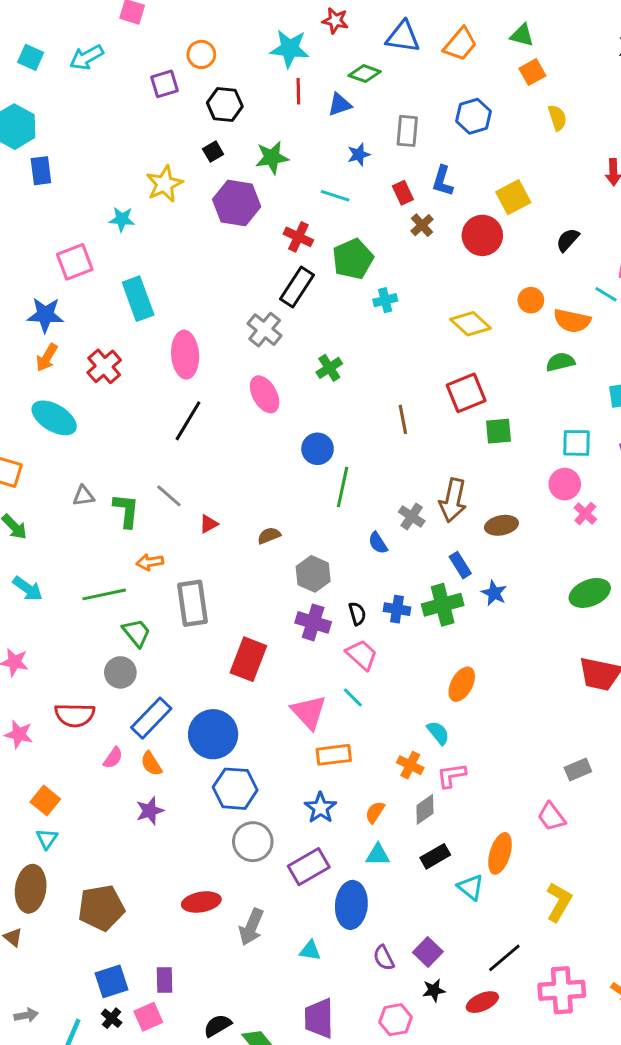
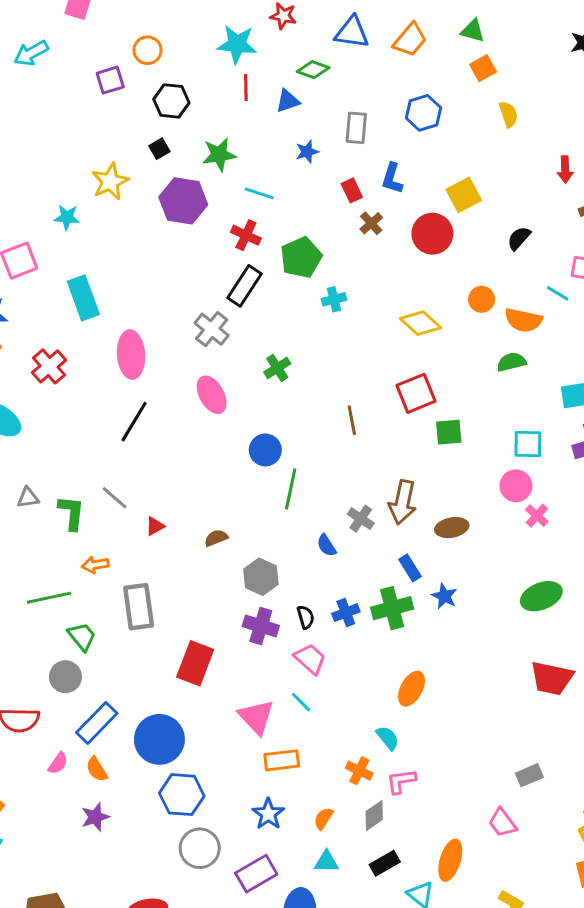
cyan line: (335, 196) -> (259, 193), moved
blue cross: (397, 609) -> (346, 613), turned -30

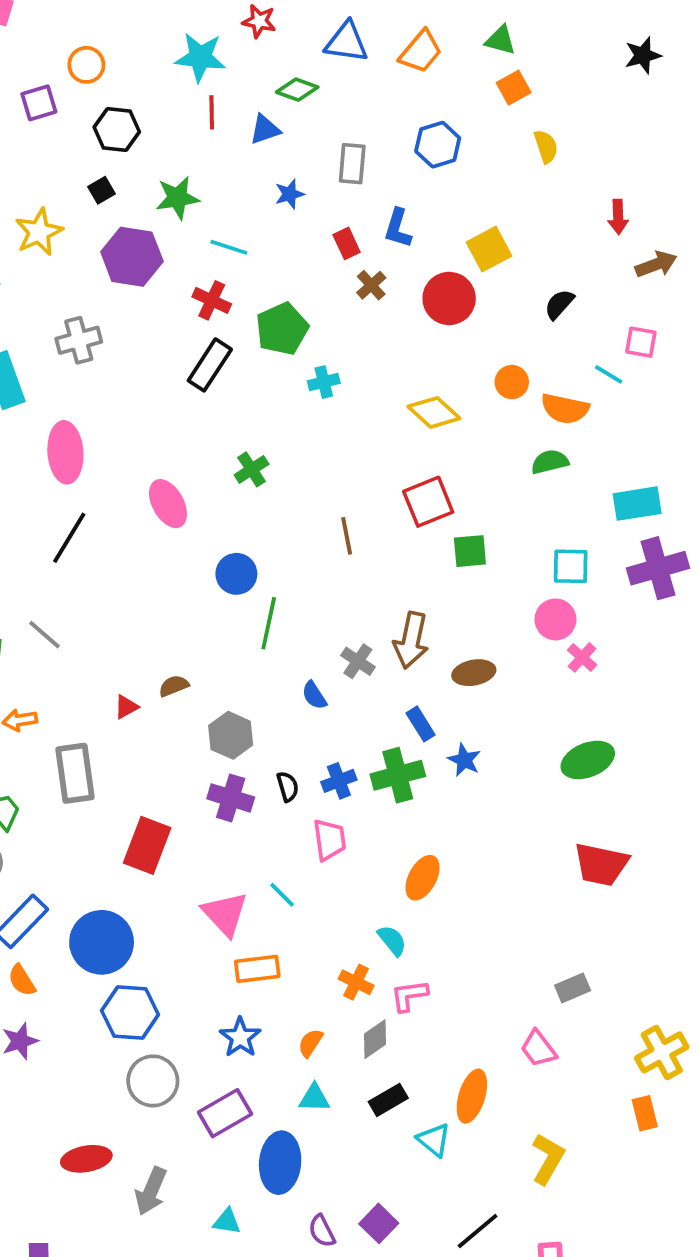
gray cross: (212, 329) -> (79, 340), moved, turned 36
red triangle: (155, 526) -> (126, 707), moved
pink trapezoid: (310, 659) -> (329, 840), moved, turned 40

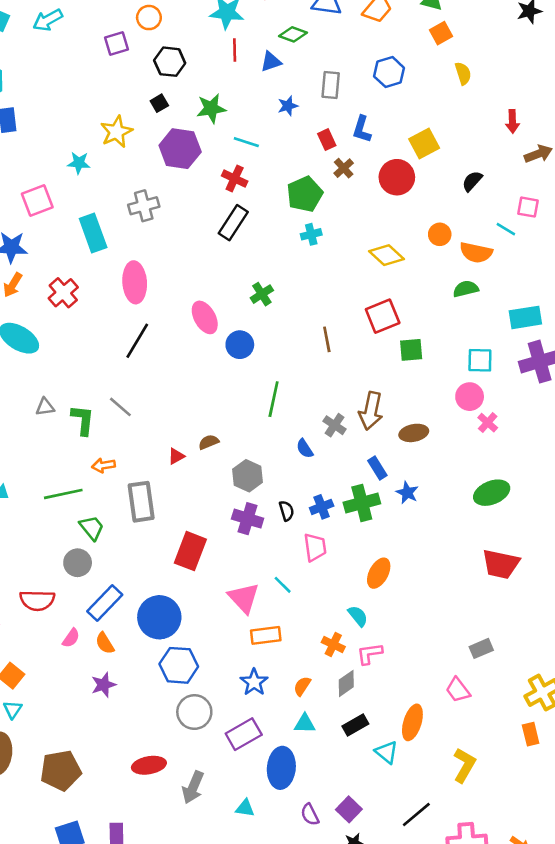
green pentagon: (282, 329) -> (305, 194), moved
blue circle: (236, 574) -> (240, 345), moved

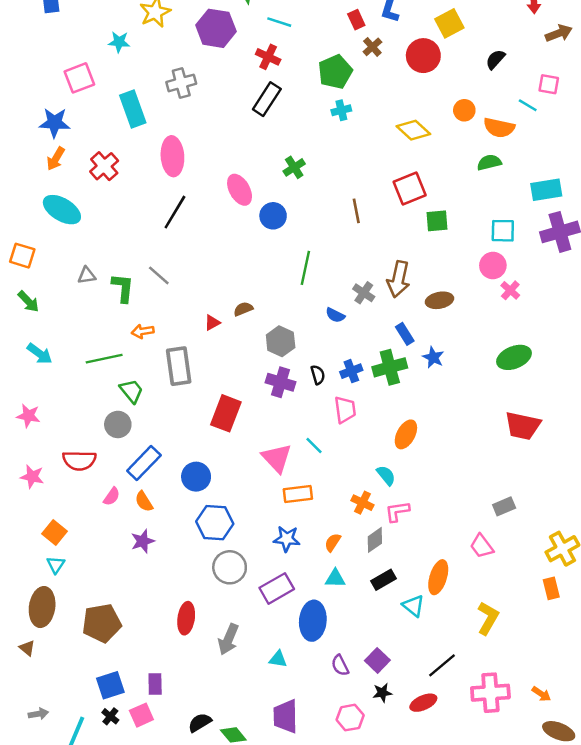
blue semicircle: (305, 449) -> (335, 315), turned -30
blue circle: (159, 617) -> (196, 477), size x0.7
blue star: (254, 682) -> (287, 539), turned -30
red ellipse: (149, 765) -> (186, 618), turned -72

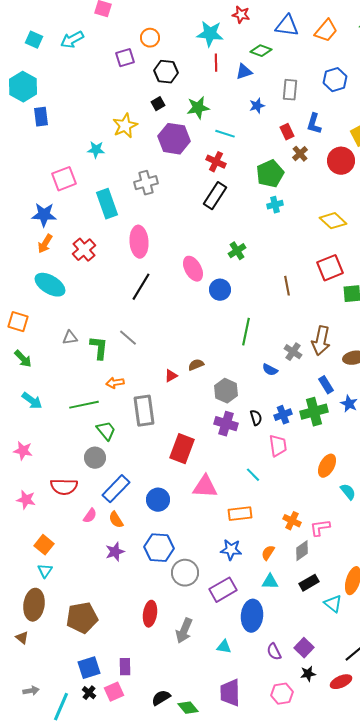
pink triangle: (277, 458) -> (205, 487), moved, turned -44
cyan semicircle: (386, 475) -> (348, 492), moved
blue hexagon: (215, 523) -> (159, 548), moved

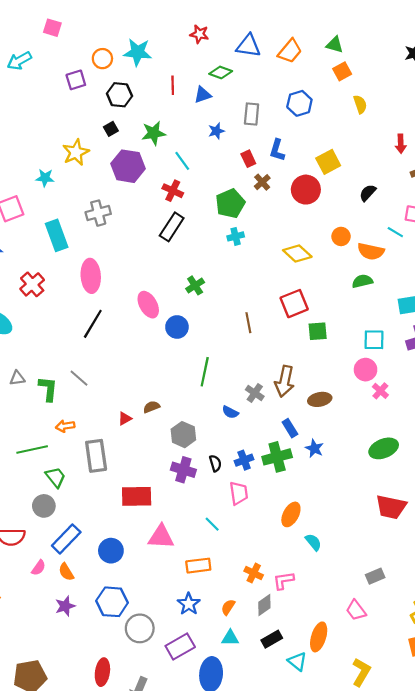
cyan star: (210, 34) -> (138, 52), moved
cyan line: (225, 134) -> (182, 161), turned 36
red rectangle: (182, 449) -> (137, 496), turned 68
blue star: (231, 550) -> (189, 604), turned 30

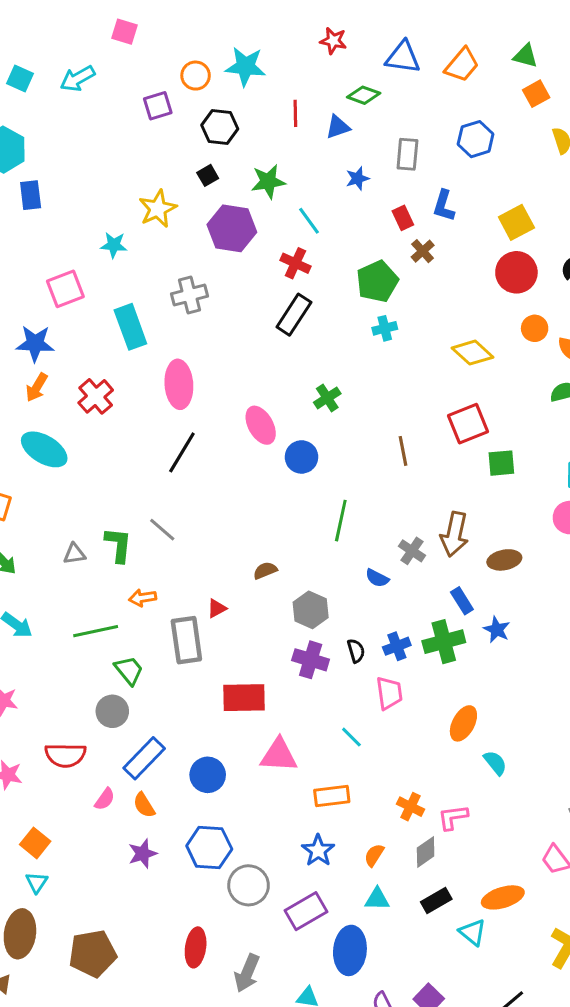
red circle: (306, 190) -> (516, 272), moved
gray triangle: (17, 378) -> (74, 554), moved
red triangle: (125, 419) -> (217, 608), moved
orange ellipse: (319, 637) -> (503, 897), turned 56

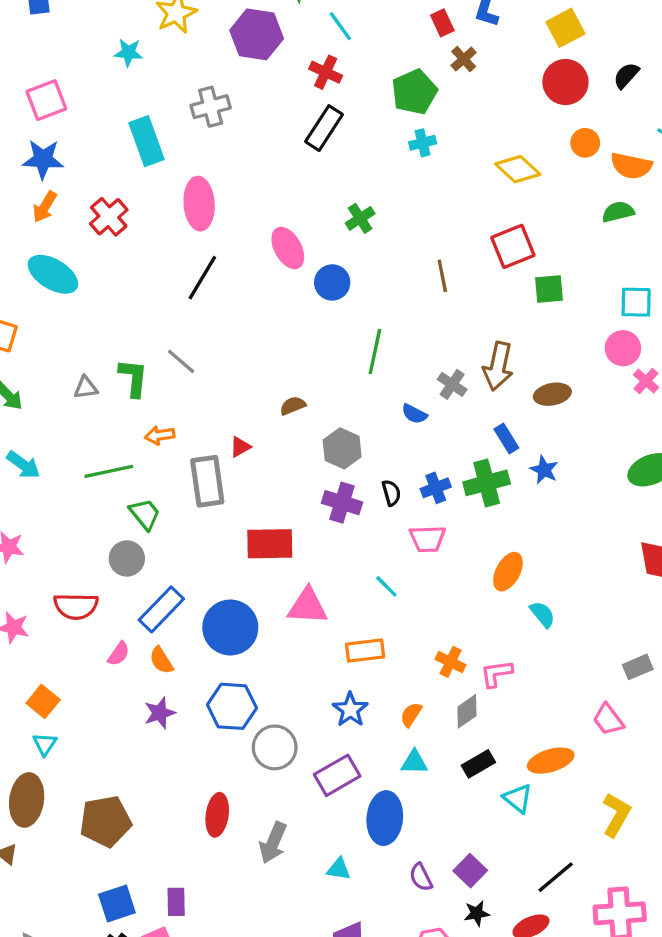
pink square: (65, 289) -> (46, 100), moved
pink trapezoid: (389, 693) -> (427, 539), turned 96
blue circle: (208, 775) -> (230, 627), size x1.4

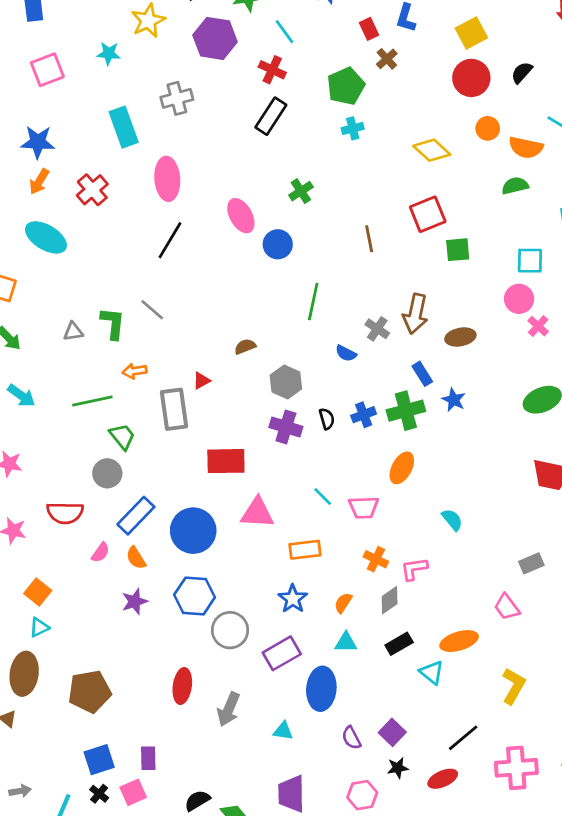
pink square: (46, 100) -> (47, 70), moved
pink trapezoid: (427, 539) -> (364, 507), moved
orange ellipse: (508, 572) -> (402, 468), moved
cyan triangle: (45, 744) -> (39, 627), turned 30

